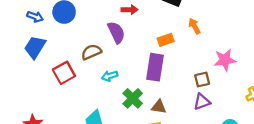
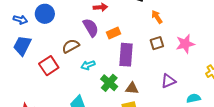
orange rectangle: (166, 40) -> (113, 33), moved
brown square: (202, 79) -> (157, 43), moved

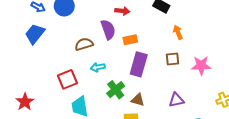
red square: (49, 66) -> (67, 79), moved

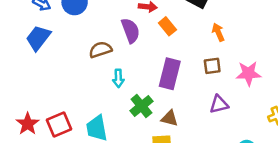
orange rectangle: (130, 40) -> (167, 26), moved, turned 64
cyan arrow: (98, 67) -> (118, 78), turned -80
red square: (67, 79) -> (59, 124), moved
purple triangle: (176, 100) -> (219, 104), moved

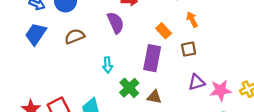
orange rectangle: (167, 26) -> (164, 31), moved
brown semicircle: (100, 50) -> (75, 36), moved
pink star: (248, 73) -> (220, 90), moved

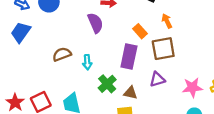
brown semicircle: (75, 36) -> (62, 54), moved
brown square: (189, 49) -> (163, 49), size x1.6
purple triangle: (197, 82) -> (157, 79), moved

